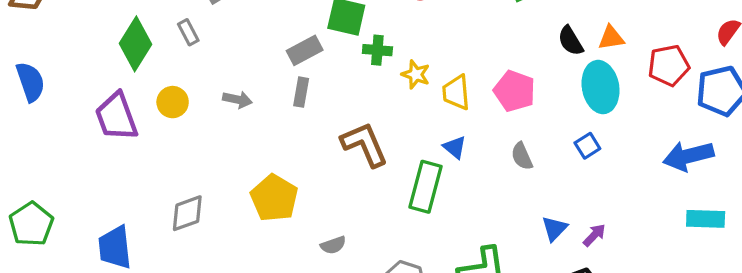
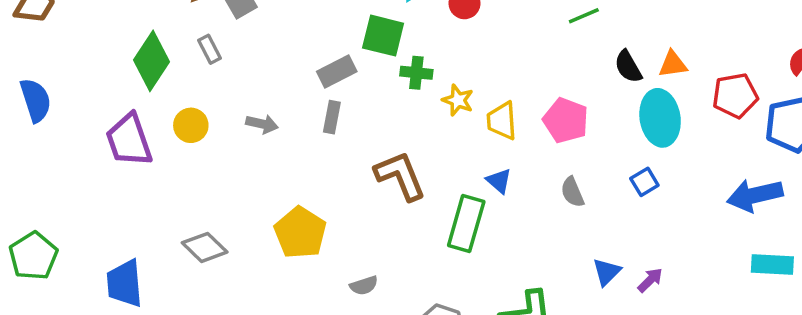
gray diamond: (187, 213) -> (205, 247), turned 63

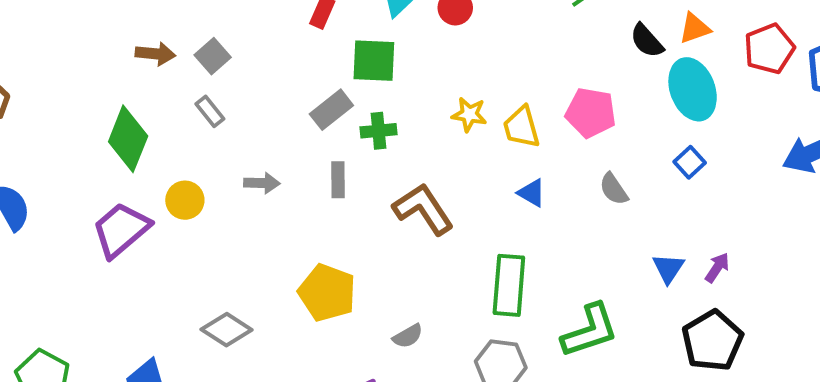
gray rectangle: (209, 49) -> (210, 111), moved
green cross: (416, 73) -> (379, 131), moved
gray rectangle: (332, 117) -> (338, 180), moved
purple trapezoid: (129, 140) -> (121, 230), turned 80
green rectangle: (466, 223) -> (509, 285), moved

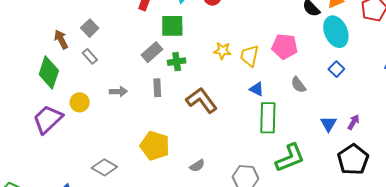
brown arrow: (155, 54) -> (61, 39), moved, turned -120
yellow trapezoid: (521, 127) -> (250, 56), turned 30
green rectangle: (509, 285) -> (268, 118), moved

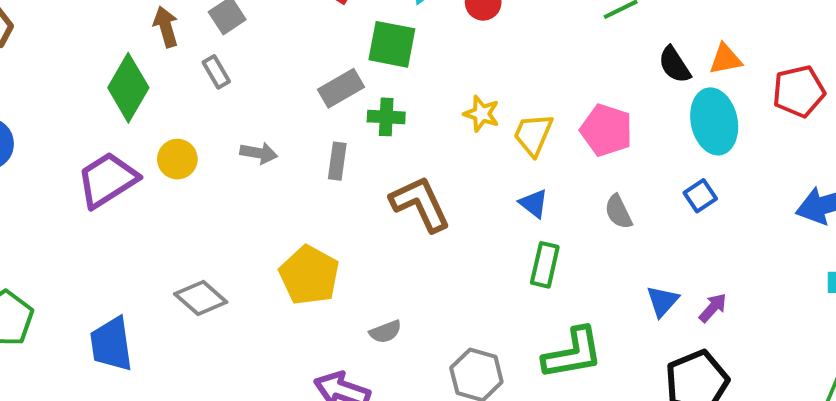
green rectangle: (268, 118) -> (545, 265), size x0.7

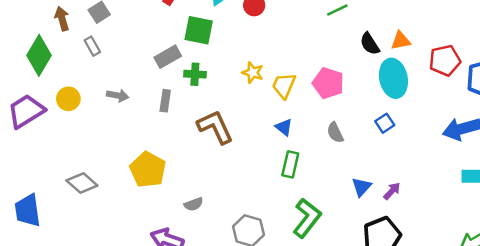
green L-shape: (573, 353) -> (307, 218), turned -42

